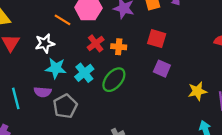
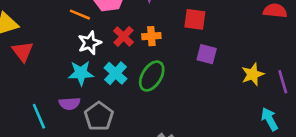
white star: (45, 43) -> (90, 43), moved

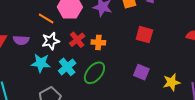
red square: (195, 19) -> (144, 35), moved
purple square: (207, 54) -> (141, 72), moved
purple semicircle: (70, 104) -> (21, 40), moved

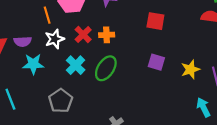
orange line: (46, 18) -> (47, 15), turned 49
cyan star: (41, 63) -> (33, 64), moved

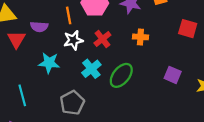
red square: (155, 21) -> (188, 29), moved
orange cross: (107, 35) -> (140, 37), moved
purple semicircle: (23, 42) -> (39, 27), moved

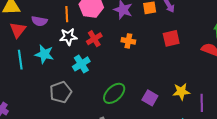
red square: (188, 29) -> (171, 38), turned -36
green ellipse: (121, 75) -> (114, 93), moved
purple square: (173, 75) -> (150, 98), moved
cyan line: (22, 95) -> (20, 60), moved

